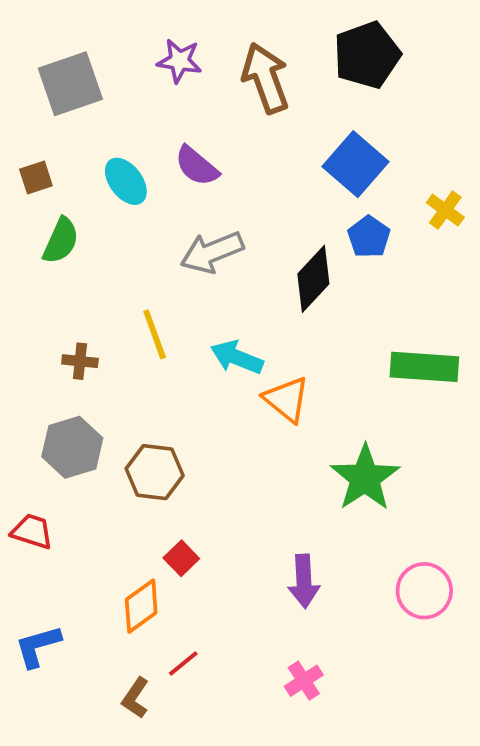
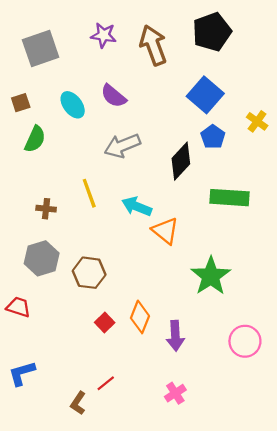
green rectangle: (424, 367) -> (229, 198), moved
orange diamond: (141, 606) -> (140, 317), moved, turned -32

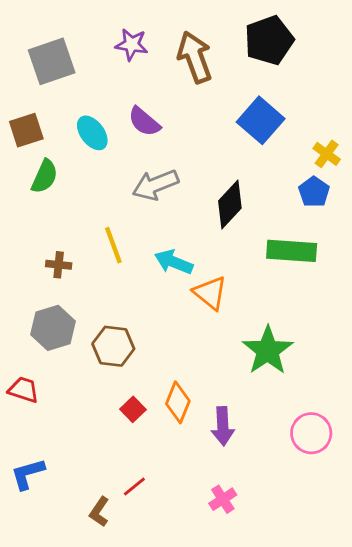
brown square: (21, 103) -> (26, 130), size x1.4
blue pentagon: (213, 137) -> (314, 192), moved

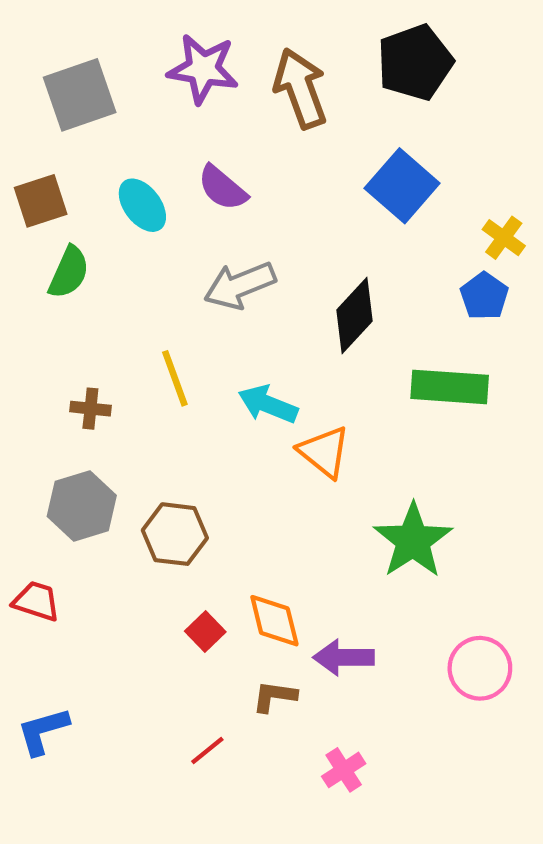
purple star: (132, 44) -> (203, 69), size x1.4
orange diamond: (178, 402) -> (274, 621), turned -36
purple arrow: (223, 426) -> (344, 657), turned 93
brown L-shape: (99, 512) -> (274, 696), moved, turned 64

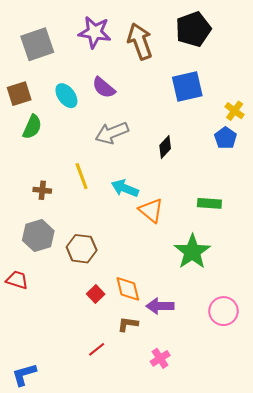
blue square: (402, 186) -> (187, 87), turned 36
black diamond: (354, 316) -> (165, 147), size x0.7
green rectangle: (450, 387) -> (209, 203), moved, size x0.7
blue L-shape: (43, 731) -> (24, 374), moved

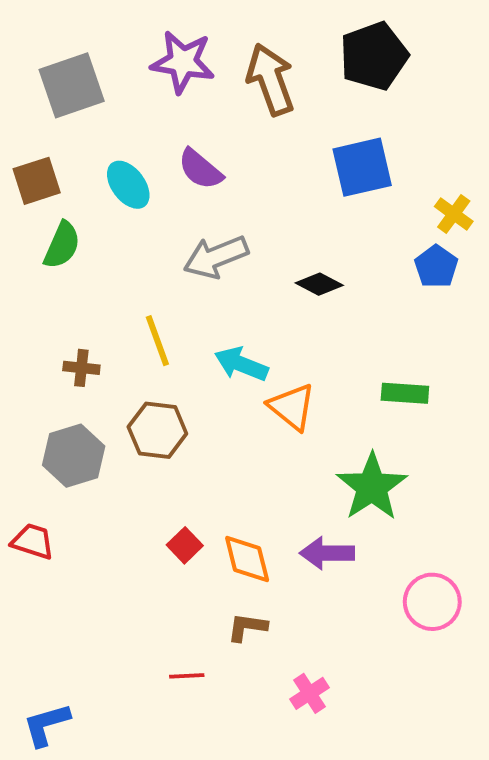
black diamond: (165, 147) -> (319, 284), turned 75
brown hexagon: (82, 249) -> (157, 430), moved
red square: (96, 294) -> (185, 545), moved
purple arrow: (160, 306) -> (327, 553), moved
red line: (97, 349) -> (187, 676), turned 36

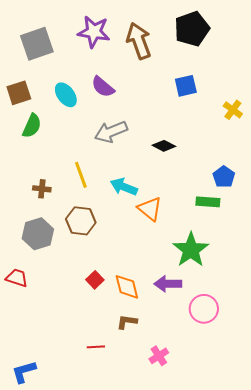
blue square: (362, 167) -> (186, 86), size x0.7
blue pentagon: (436, 267) -> (224, 177), moved
pink circle: (432, 602) -> (204, 309), moved

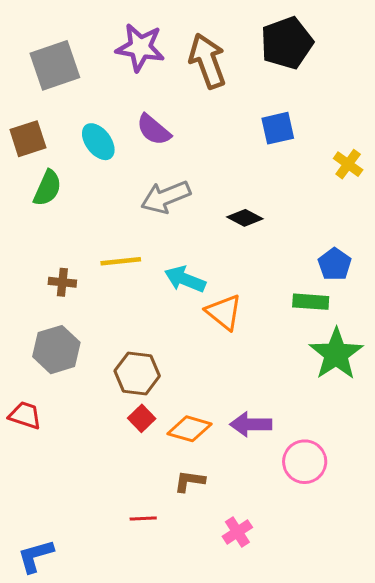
yellow line: (81, 175) -> (121, 261), turned -76
brown hexagon: (81, 221) -> (137, 373), moved
green star: (191, 250) -> (336, 354), moved
orange diamond: (127, 287) -> (190, 429), turned -60

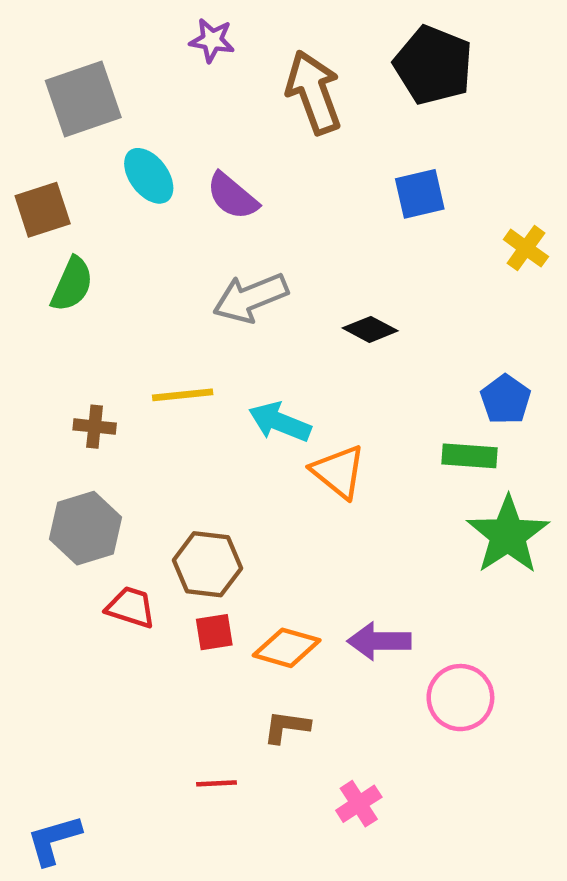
black pentagon: (287, 43) -> (433, 65), turned -30
purple star: (140, 47) -> (212, 40), moved, size x0.6
cyan ellipse: (98, 142) -> (149, 176), moved
red trapezoid: (25, 415) -> (131, 607), moved
red square: (142, 418) -> (214, 632), turned 35

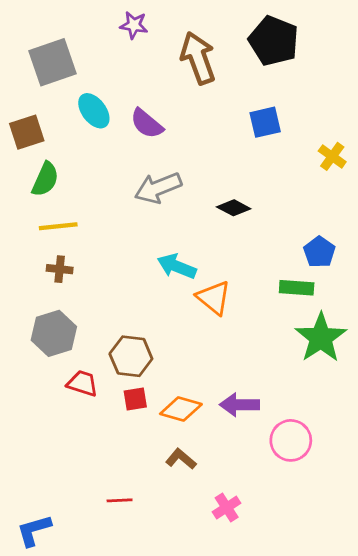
yellow line: (183, 395) -> (58, 226), moved
brown L-shape: (287, 727) -> (181, 459), turned 32
red line: (217, 783) -> (120, 500), moved

